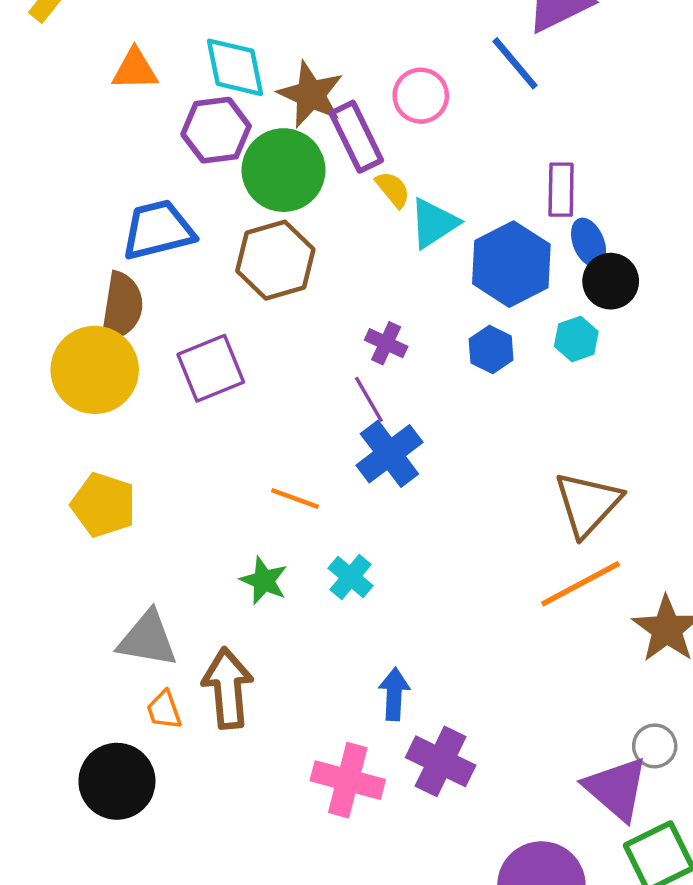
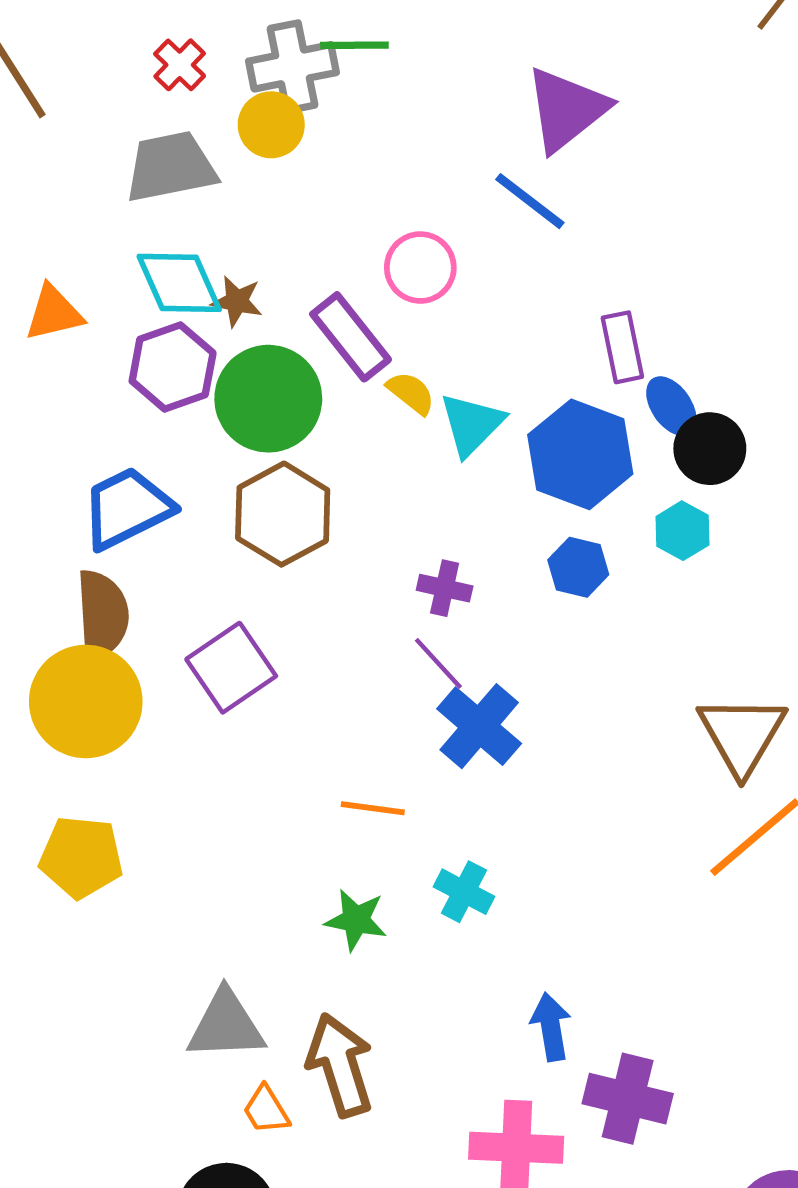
brown star: (311, 94) -> (237, 301), moved, size x0.6
yellow pentagon: (103, 505) -> (81, 857), moved

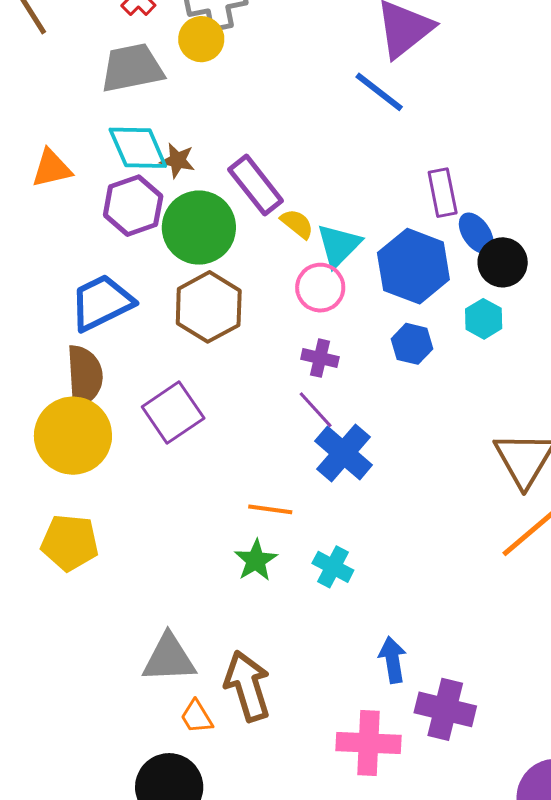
pink circle: (420, 268) -> (320, 288), moved
green star: (356, 920) -> (256, 560), moved, turned 30

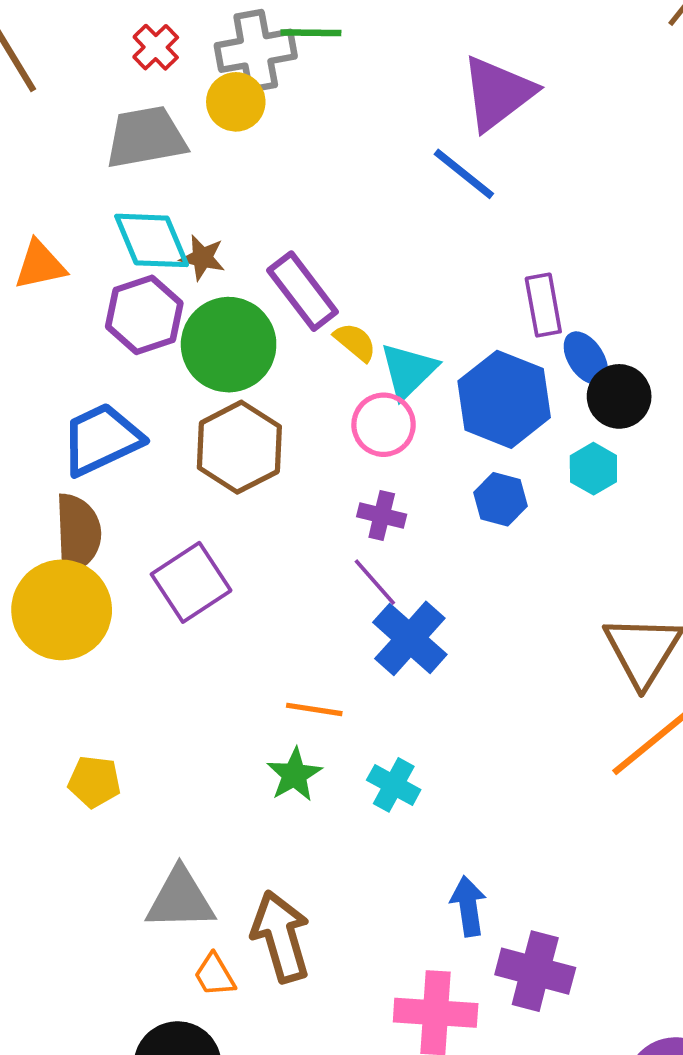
yellow pentagon: (70, 543) -> (94, 782), moved, size x0.7

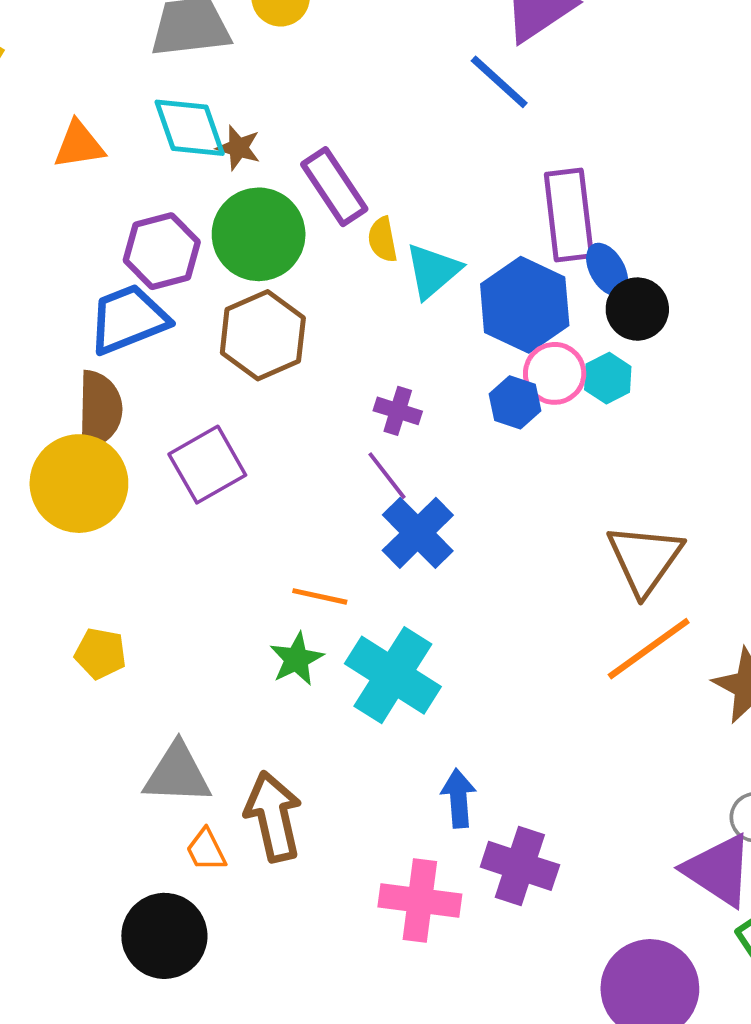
purple rectangle: (543, 305) -> (569, 215), size x1.5
purple hexagon: (144, 315) -> (162, 251), moved
yellow semicircle: (355, 342) -> (383, 240), turned -144
pink circle: (384, 425) -> (555, 373), moved
cyan cross: (394, 785) -> (393, 675), size x1.8

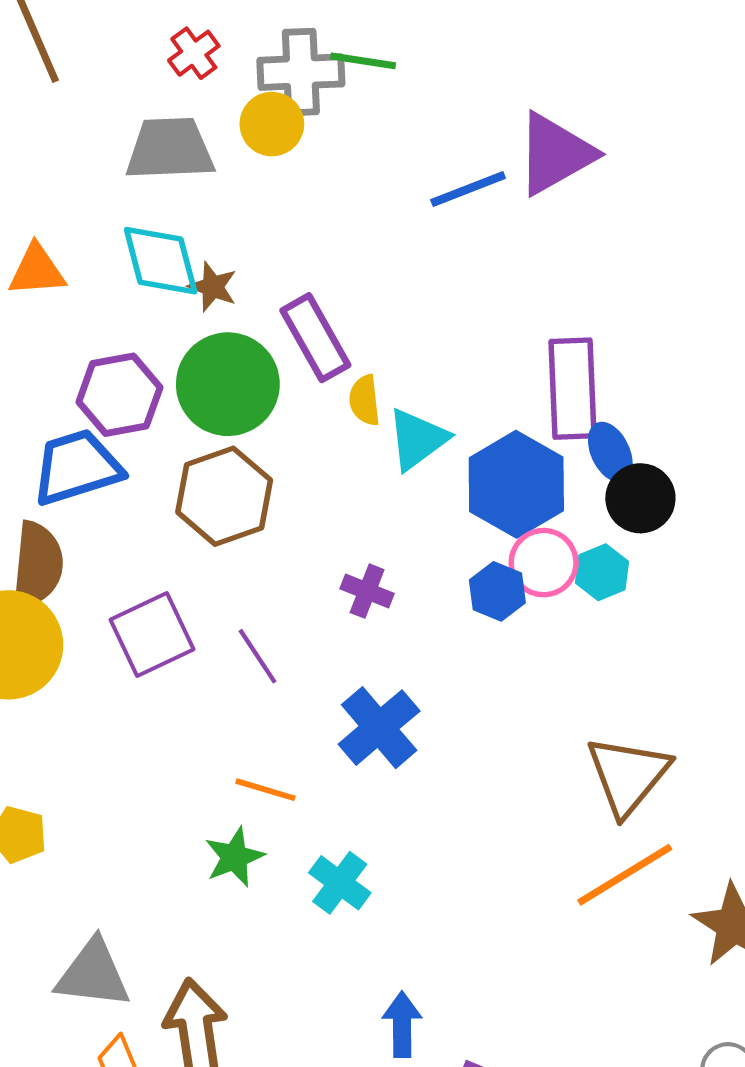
blue line: (499, 82) -> (468, 189), moved, turned -68
purple line: (387, 476) -> (258, 656), moved
cyan cross: (393, 675) -> (340, 883), size x0.6

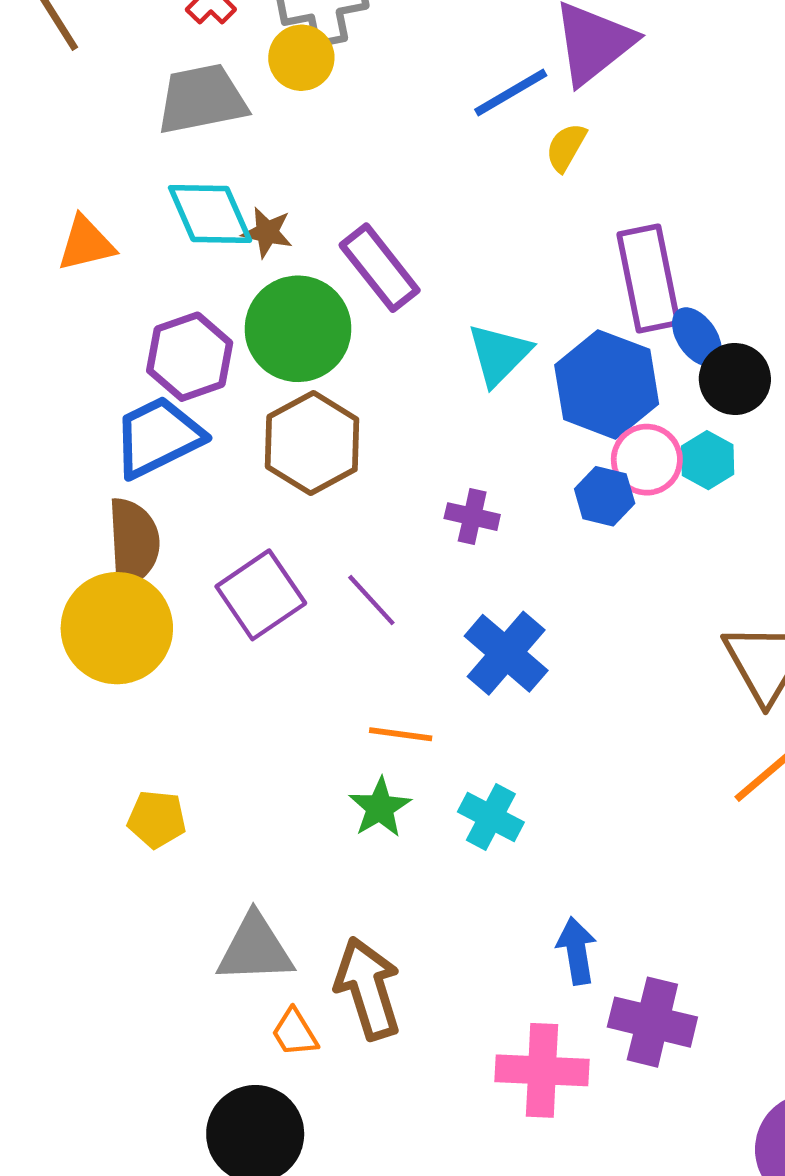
yellow semicircle: (365, 400) -> (566, 147), moved, turned 45

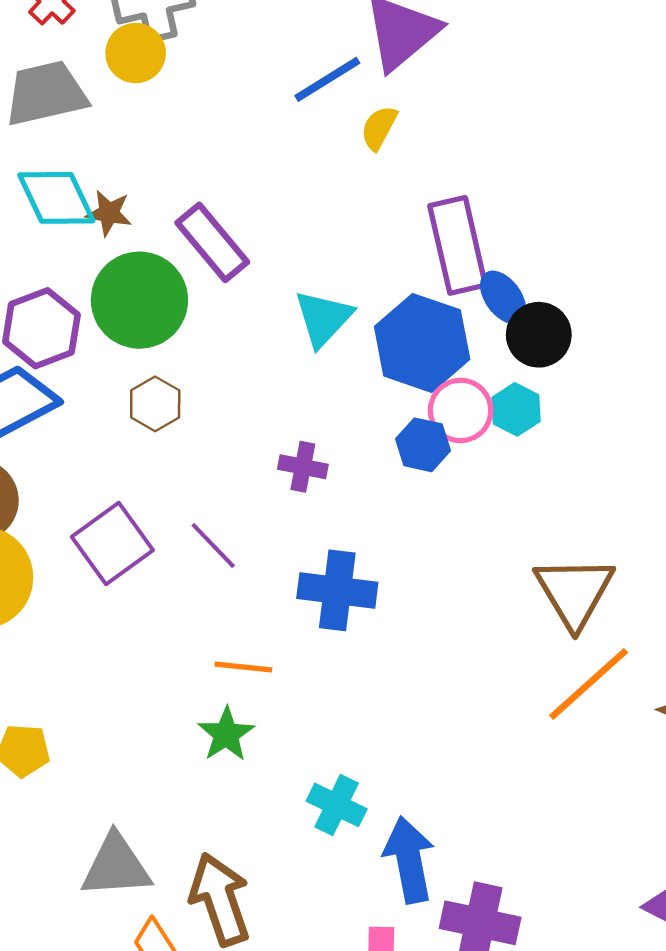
brown hexagon: (312, 443) -> (155, 404), size x0.6
blue cross: (506, 653) -> (337, 590), turned -32
cyan cross: (491, 817) -> (337, 805), moved
blue arrow: (577, 951) -> (409, 860), size x1.4

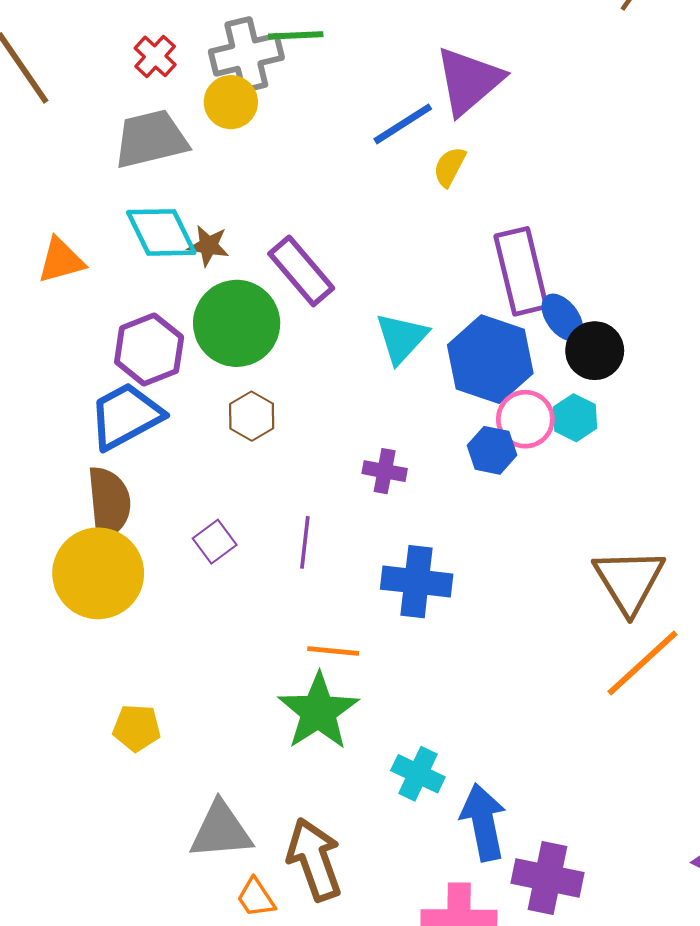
purple square: (112, 544) -> (215, 542), size x0.6
purple line: (213, 545) -> (305, 542), turned 51
green star: (226, 734) -> (318, 711), size x1.6

